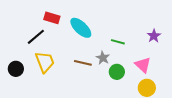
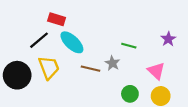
cyan ellipse: (81, 28) -> (72, 42), moved
black circle: (16, 69) -> (17, 75), size x1.6
green circle: (117, 72) -> (130, 94), moved

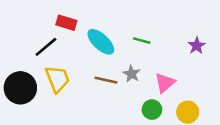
cyan ellipse: (72, 42) -> (101, 42), moved
green line: (129, 46) -> (142, 41), moved
pink triangle: (156, 71) -> (165, 83), moved, turned 36

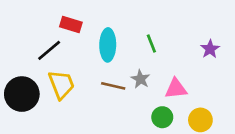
green line: (142, 41) -> (151, 44), turned 54
cyan ellipse: (101, 42) -> (108, 45), turned 48
pink triangle: (165, 83) -> (176, 89), turned 35

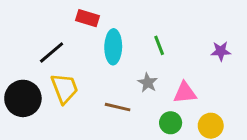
red rectangle: (71, 24) -> (87, 18), moved
purple star: (210, 49) -> (221, 51), turned 30
brown line: (113, 86) -> (118, 107), moved

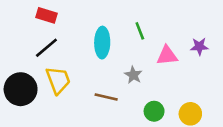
red rectangle: (87, 18) -> (46, 15), moved
green line: (159, 45) -> (140, 31), moved
pink triangle: (185, 93) -> (167, 55), moved

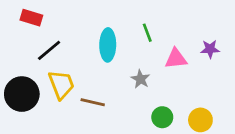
red rectangle: (46, 15) -> (31, 18), moved
brown line: (106, 97) -> (93, 102), moved

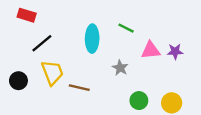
green line: (147, 33) -> (126, 28), turned -42
purple star: (210, 49) -> (175, 51), moved
black circle: (22, 94) -> (18, 81), size x0.6

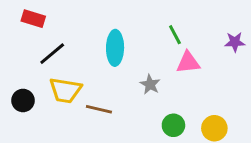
green line: (126, 28) -> (175, 35), moved, turned 35
purple star: (175, 51) -> (235, 42), moved
yellow trapezoid: (52, 72) -> (65, 90), turned 120

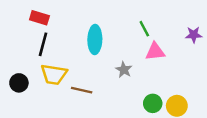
red rectangle: (33, 19) -> (39, 18), moved
black line: (52, 54) -> (43, 44), turned -35
green circle: (173, 125) -> (153, 103), moved

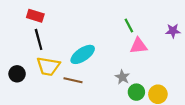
cyan ellipse: (95, 39) -> (83, 54), moved, turned 55
black line: (43, 44) -> (39, 39), turned -30
gray star: (124, 70) -> (122, 77), moved

